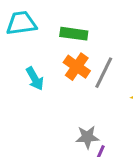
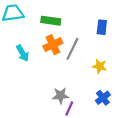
orange cross: (77, 67) -> (53, 45), turned 30

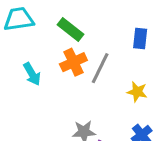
green rectangle: (51, 21) -> (71, 30), turned 30

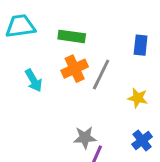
green rectangle: (71, 30) -> (72, 36), turned -30

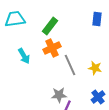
green rectangle: (72, 36) -> (50, 26), turned -60
blue rectangle: (141, 45) -> (97, 19), moved
gray line: (101, 75) -> (70, 65), moved, turned -50

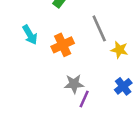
orange cross: (52, 48) -> (63, 45), moved
gray line: (70, 65) -> (99, 28), moved

